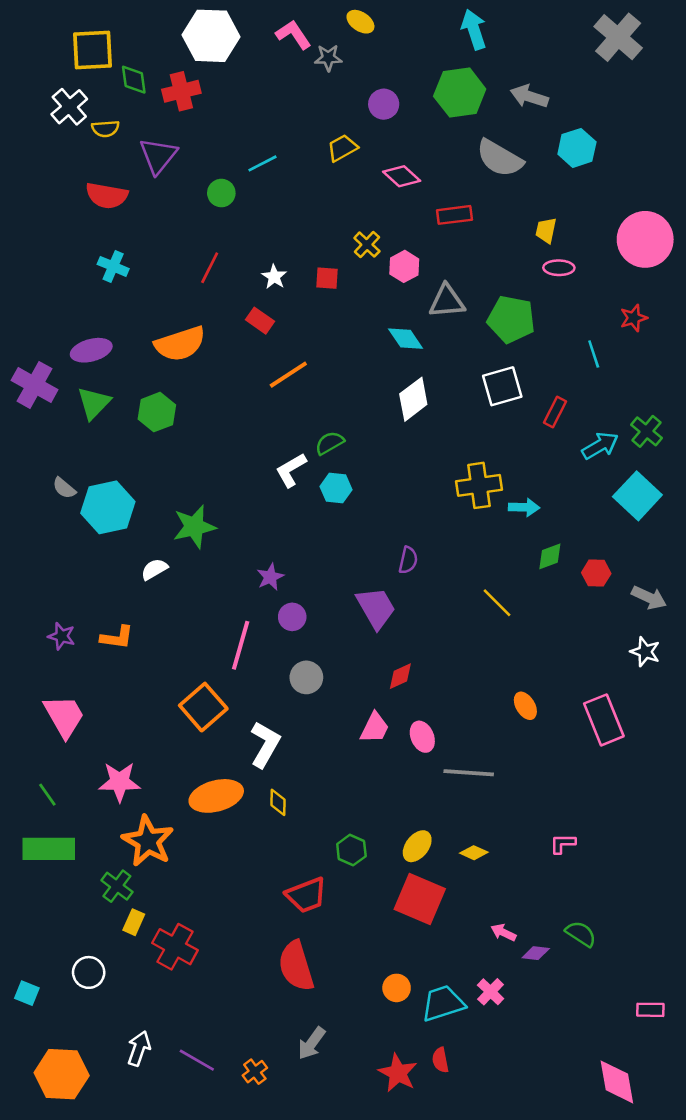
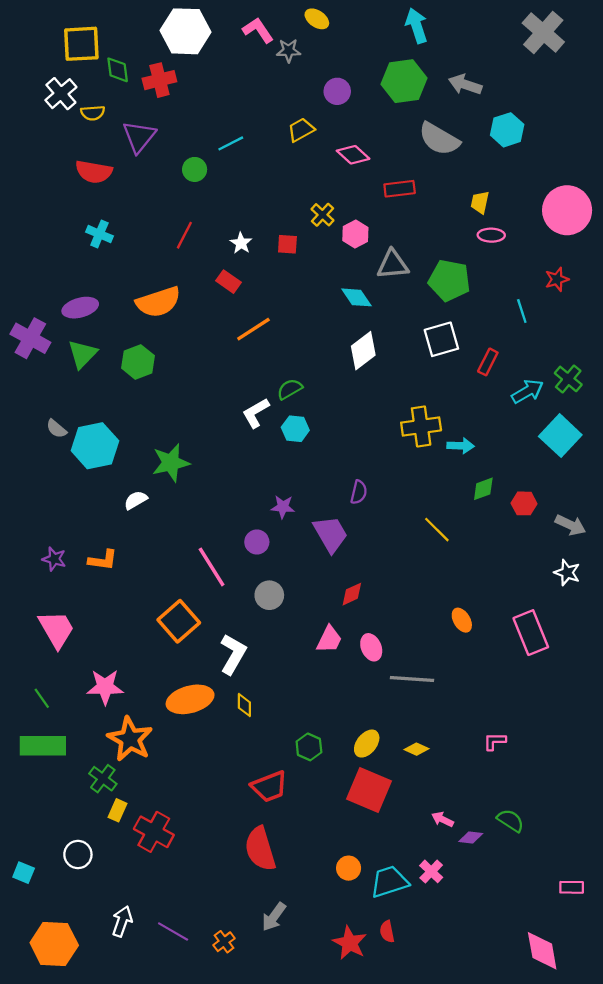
purple star: (270, 577) -> (283, 507), moved, turned 30
pink line: (241, 645) -> (212, 567), turned -48

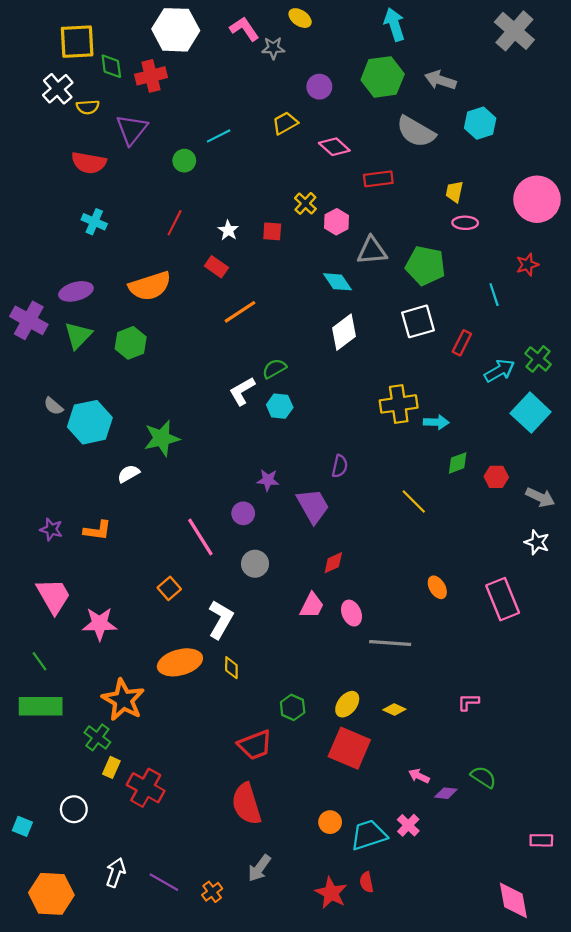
orange square: (179, 621) -> (169, 588), size x0.6
pink star: (105, 687) -> (100, 624), moved

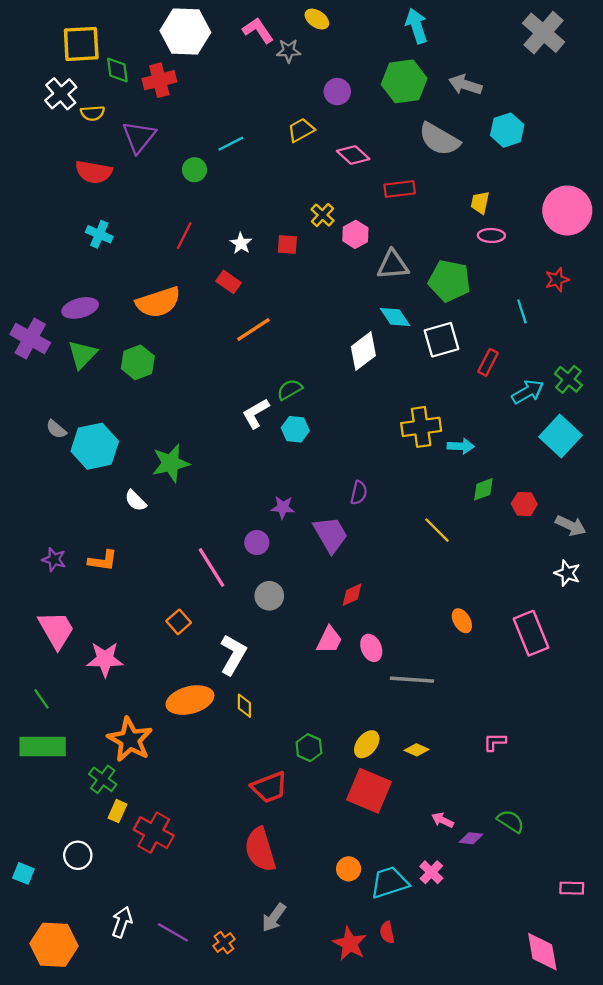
cyan diamond: (338, 282) -> (395, 317), moved
white semicircle: (129, 474) -> (136, 501), turned -105

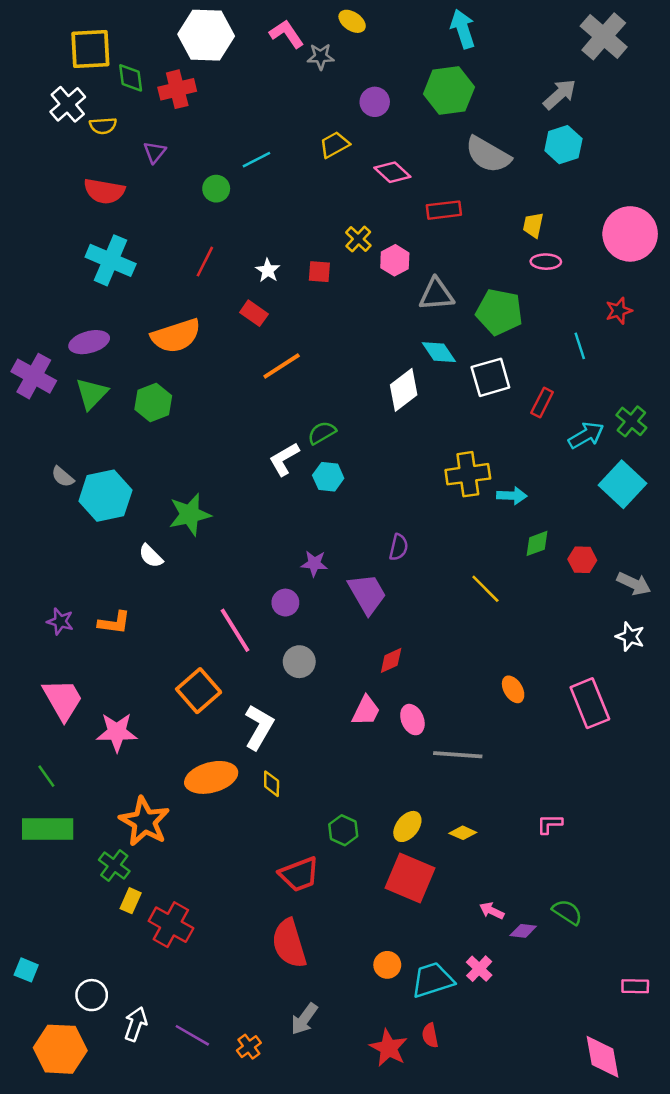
gray arrow: (465, 85) -> (560, 94), moved, turned 120
purple triangle: (139, 137) -> (155, 152), size x0.6
cyan cross: (99, 234) -> (111, 260), size x1.6
orange square: (179, 622) -> (199, 691), size x1.6
white circle: (78, 855) -> (92, 995), moved

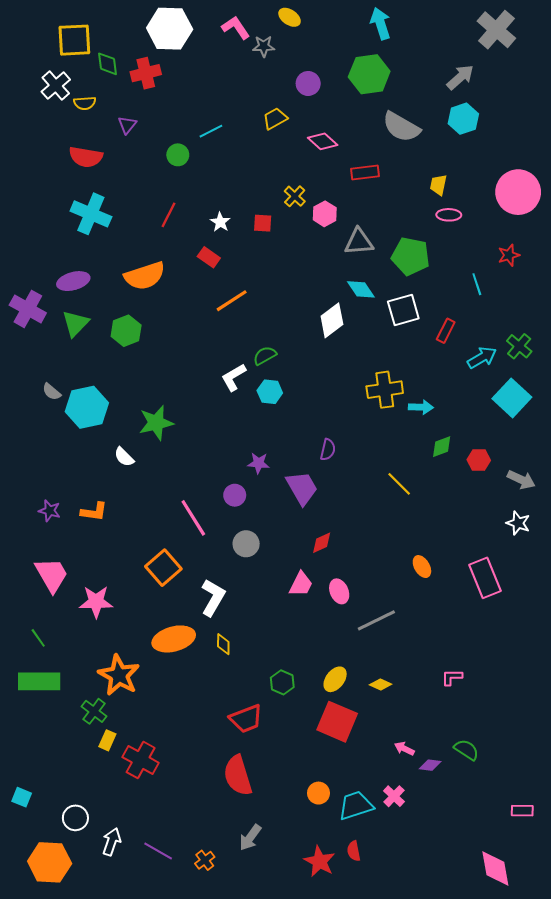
gray line: (458, 755) -> (376, 620), turned -30

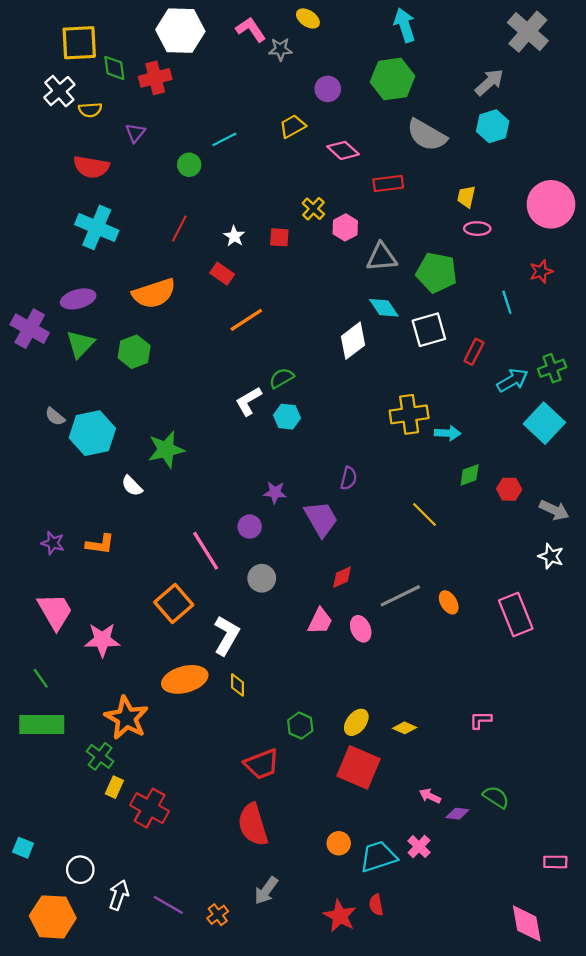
green cross: (519, 346) -> (552, 368), turned 30
gray line: (376, 620) -> (400, 596), moved

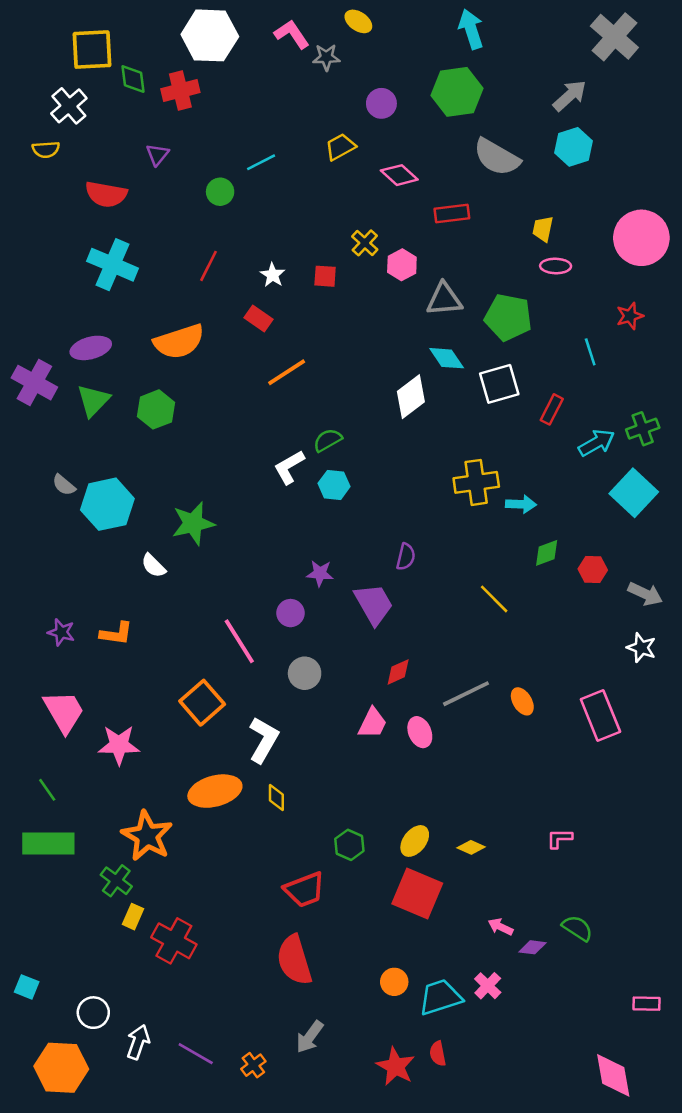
yellow semicircle: (90, 110) -> (46, 149), moved

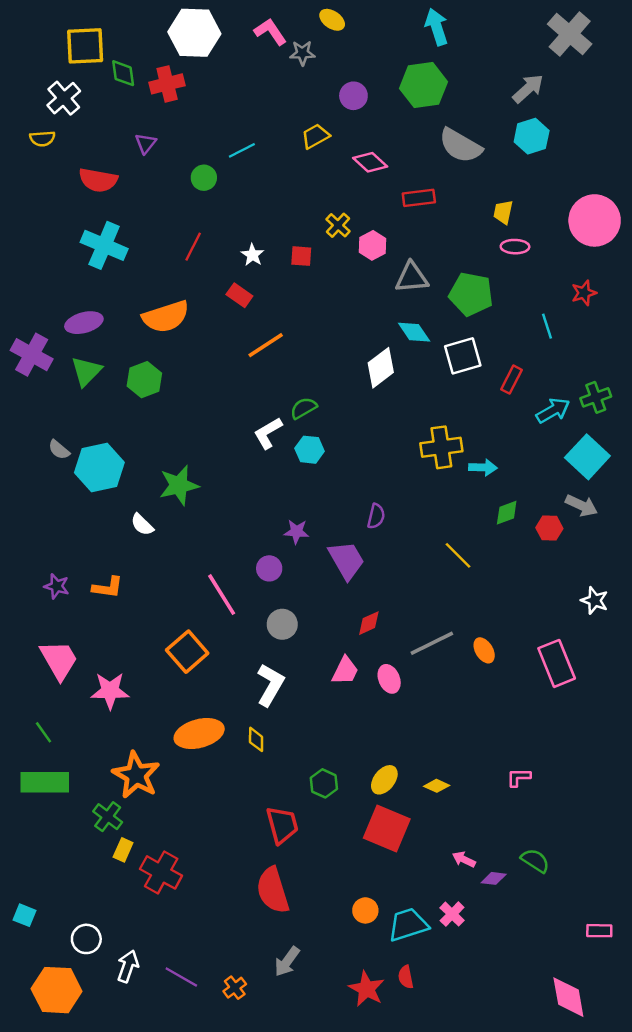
gray arrow: (645, 594) -> (581, 505), moved
white L-shape: (264, 740) -> (270, 685), moved
red trapezoid: (305, 890) -> (282, 825), turned -84

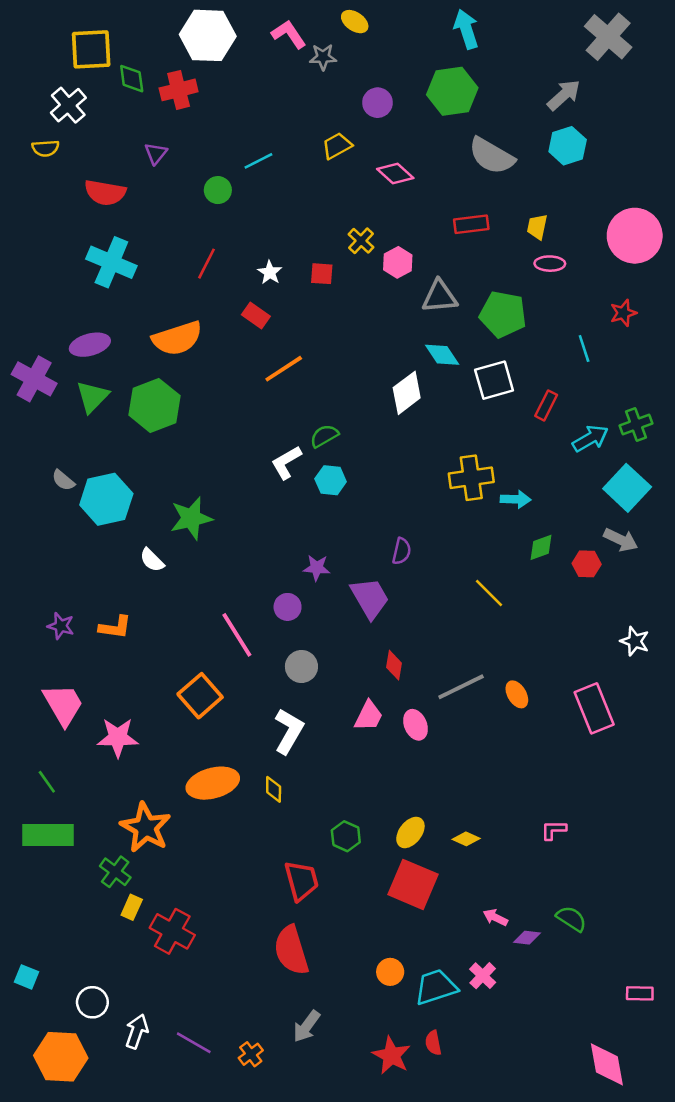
red rectangle: (419, 198) -> (471, 224), moved
green hexagon: (144, 380) -> (154, 405), size x1.4
red diamond: (369, 623) -> (394, 665), turned -56

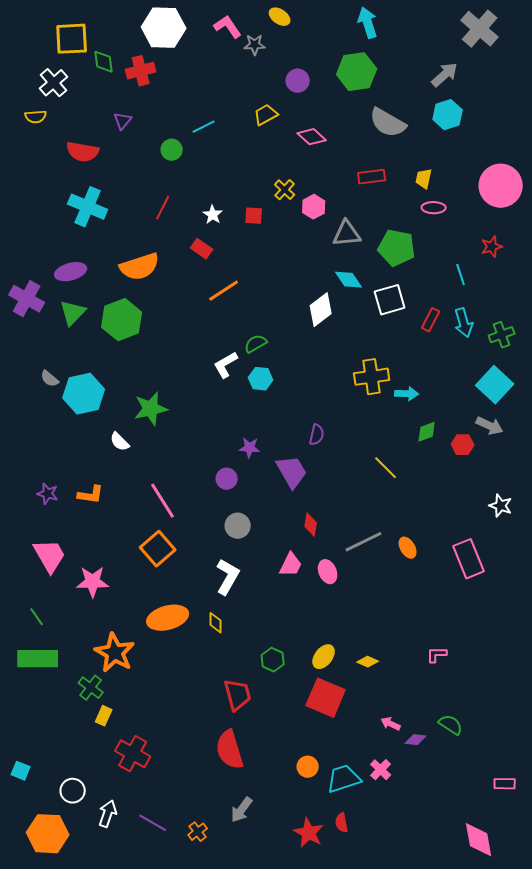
cyan arrow: (590, 438) -> (464, 323), moved, turned 104
pink line: (237, 635) -> (163, 501), moved
red cross: (172, 931) -> (133, 754), moved

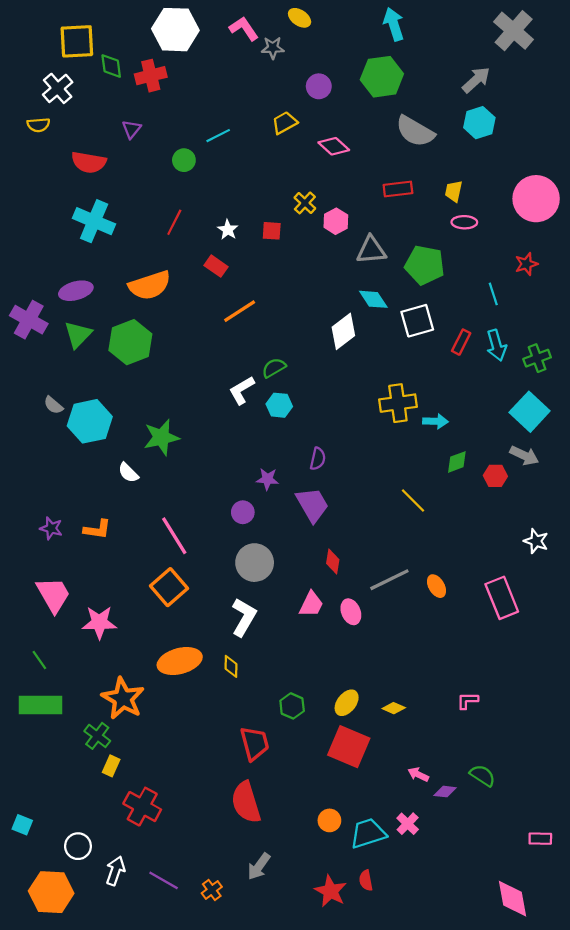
purple semicircle: (317, 435) -> (318, 459), moved
gray circle: (238, 526) -> (255, 563), size x1.4

